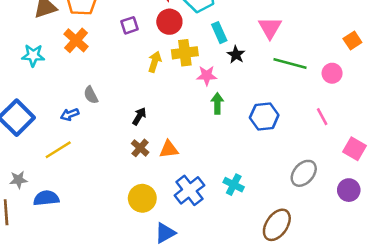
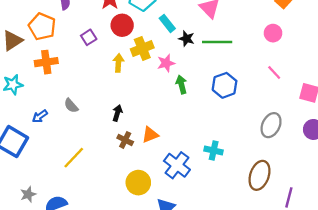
orange cross: (76, 40) -> (46, 62), turned -35
green line: (290, 63) -> (217, 42), moved
blue arrow: (70, 114) -> (40, 116), moved
yellow line: (58, 150) -> (74, 158), moved

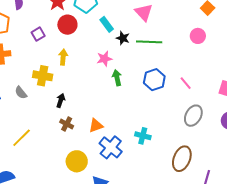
yellow cross: (142, 48) -> (43, 76), moved, turned 30
pink line: (274, 72) -> (186, 83), moved
orange triangle: (150, 135) -> (96, 126), moved

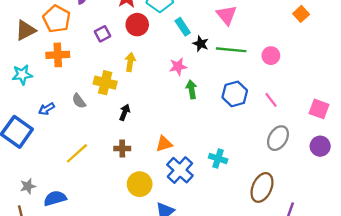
pink circle: (198, 36) -> (271, 56), moved
brown cross: (67, 124) -> (122, 149), moved, turned -32

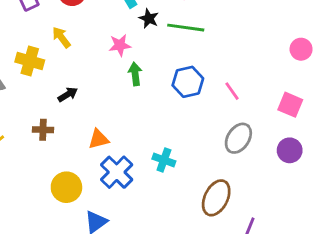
pink circle: (271, 56) -> (301, 49), moved
yellow arrow: (130, 62) -> (61, 37), turned -48
black arrow: (125, 112) -> (68, 94), moved, turned 35
brown cross: (122, 149) -> (43, 130), moved

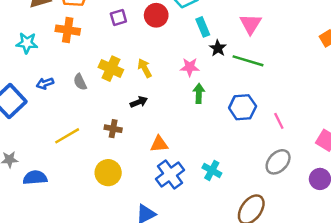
yellow arrow: (61, 37) -> (145, 68), moved
yellow circle: (66, 187) -> (108, 173), moved

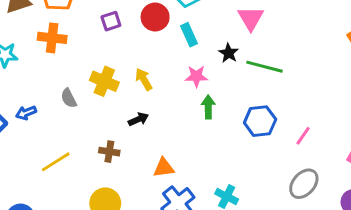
pink triangle: (251, 24) -> (251, 18), moved
cyan rectangle: (203, 27) -> (189, 35), moved
blue arrow: (45, 83) -> (26, 113), moved
pink line: (279, 121) -> (303, 136), turned 63

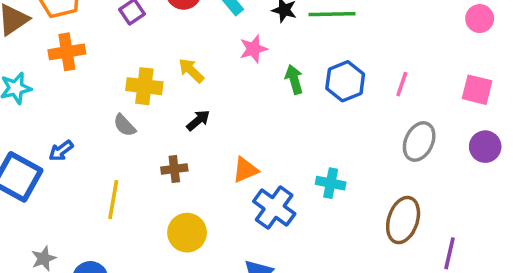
gray semicircle: (69, 98) -> (125, 125), moved
green arrow: (208, 107) -> (294, 79), moved
yellow line: (56, 162) -> (113, 200), turned -32

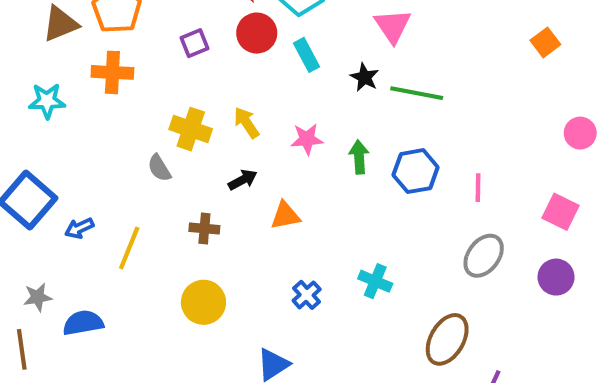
pink star: (253, 49) -> (307, 139), moved
pink line: (402, 84) -> (478, 188), turned -30
blue arrow: (61, 151) -> (79, 228), moved
orange triangle: (245, 170) -> (285, 216), moved
blue cross: (274, 207) -> (307, 295), size x0.6

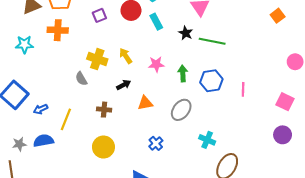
gray ellipse: (484, 256) -> (181, 110), moved
cyan cross: (375, 281) -> (207, 140), moved
blue semicircle: (83, 323) -> (43, 141), moved

